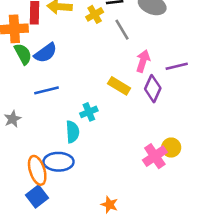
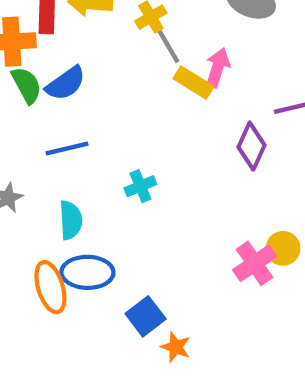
gray line: (122, 30) -> (168, 45), moved
pink arrow: (143, 61) -> (218, 68), moved
yellow rectangle: (119, 86) -> (194, 83), moved
cyan semicircle: (72, 132) -> (71, 220), moved
blue square: (37, 197) -> (146, 316), moved

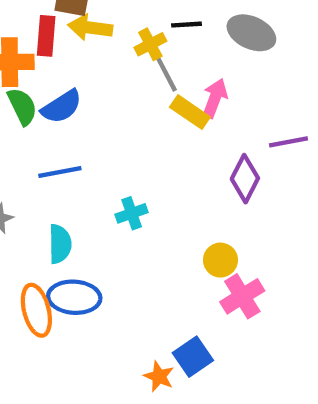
yellow circle: (283, 248) -> (220, 260), moved
blue square: (146, 316) -> (193, 357), moved

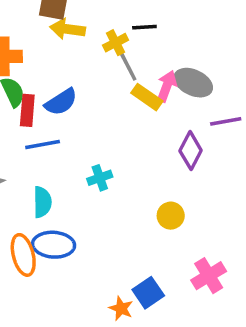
gray ellipse: (251, 33) -> (193, 83), moved
red rectangle: (46, 36) -> (27, 110), moved
blue semicircle: (62, 107) -> (61, 102), moved
pink cross: (242, 296) -> (209, 276), moved

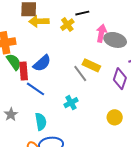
gray line: (128, 66) -> (80, 74), moved
pink arrow: (167, 86) -> (101, 33), moved
yellow rectangle: (147, 97) -> (91, 65), moved
blue line: (43, 144) -> (36, 89), turned 54

